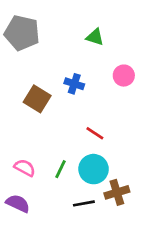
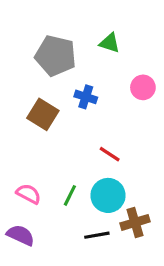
gray pentagon: (22, 33) -> (56, 56), moved

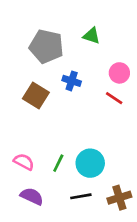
red line: (110, 154) -> (114, 98), moved
brown cross: (135, 222) -> (119, 198), moved
purple semicircle: (21, 235) -> (32, 196), moved

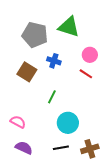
green triangle: (92, 36) -> (69, 27), size x1.6
green line: (58, 163) -> (52, 97), moved

